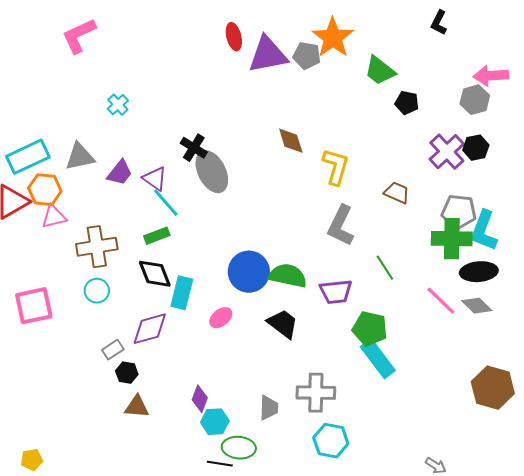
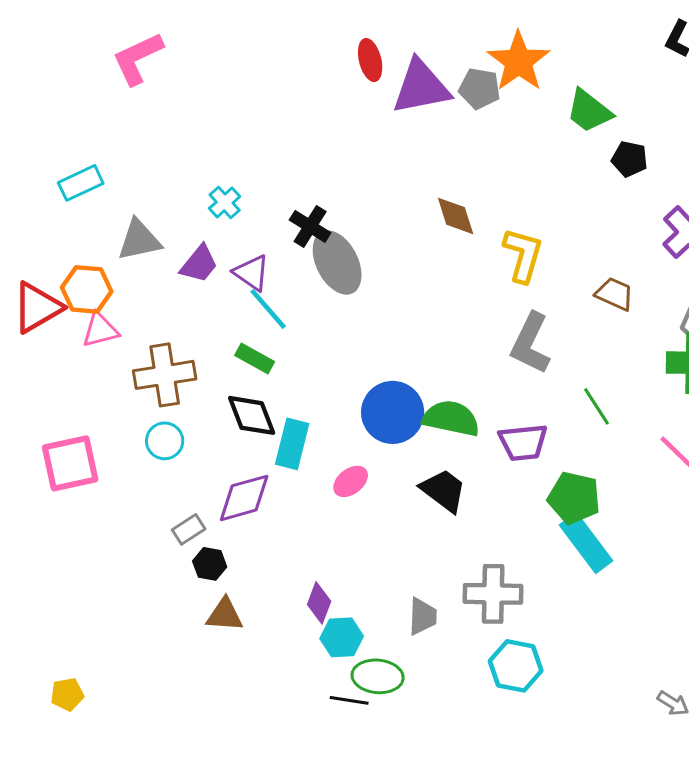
cyan cross: (118, 105) -> (225, 202), moved
cyan rectangle: (28, 157) -> (81, 183), moved, size x0.7
green rectangle: (157, 236) -> (255, 358), turned 50

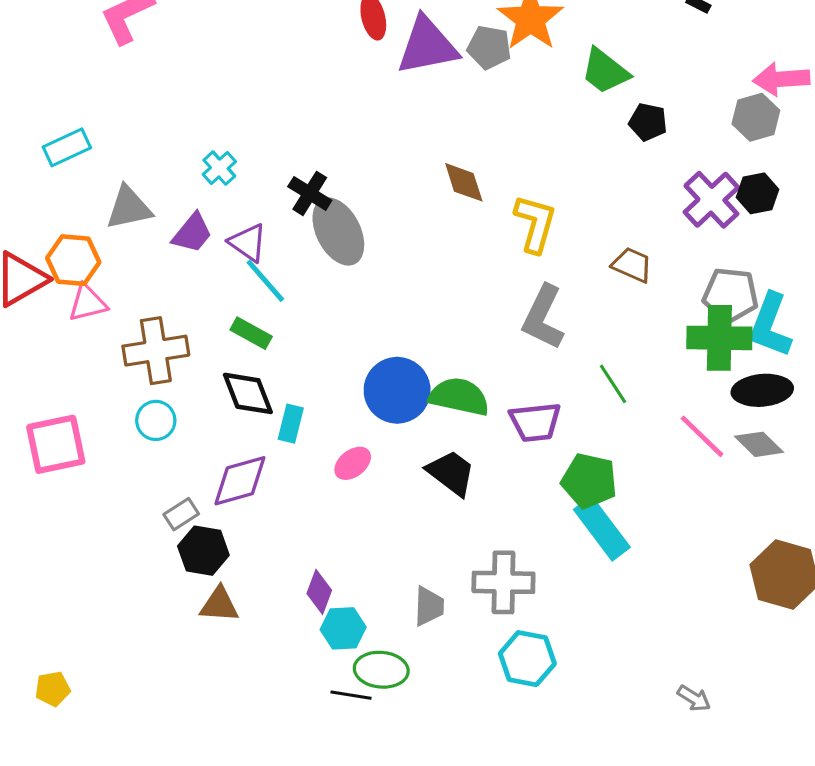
cyan rectangle: (292, 444) -> (291, 424), size x0.7
black hexagon: (210, 564) -> (203, 551), size x1.4

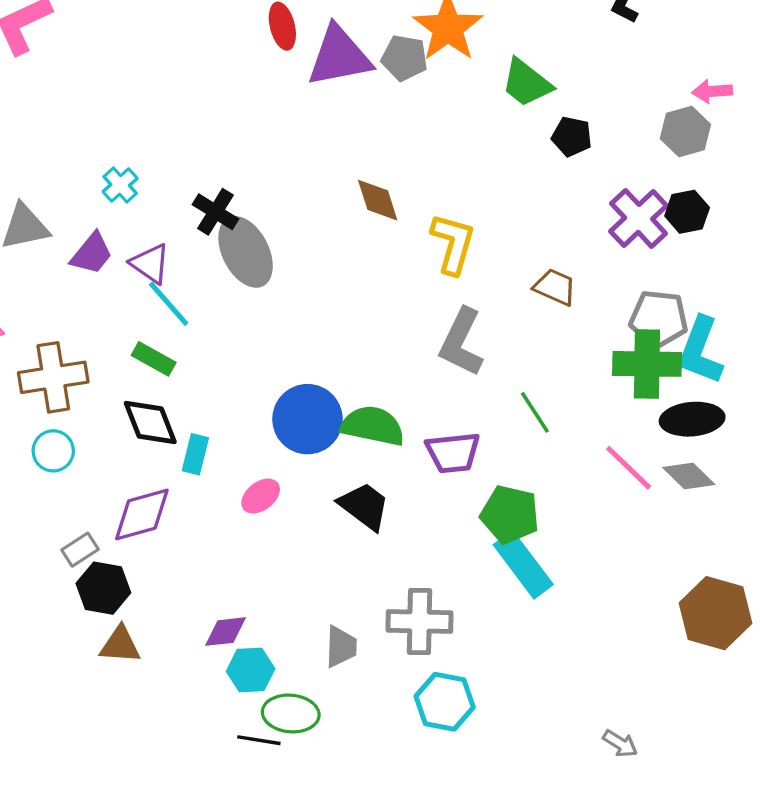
pink arrow: (781, 79) -> (712, 91), size x0.7
purple diamond: (319, 592) -> (226, 632), turned 63

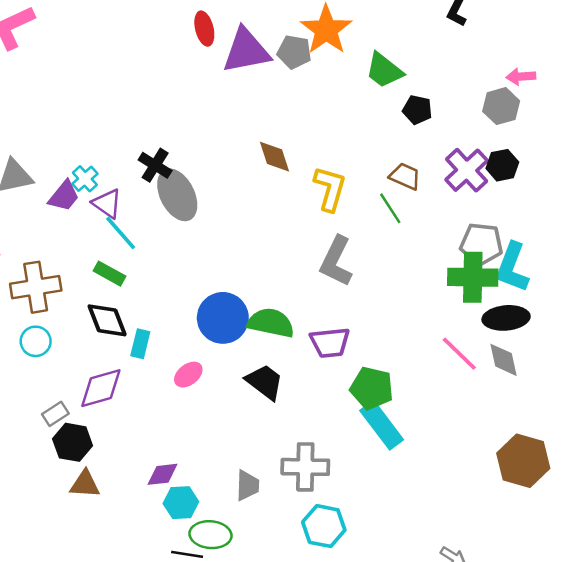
cyan cross: (120, 185) -> (85, 179), moved
brown trapezoid: (555, 287) -> (405, 176), moved
green line: (535, 412) -> (390, 208), moved
gray diamond: (689, 476) -> (504, 360), turned 33

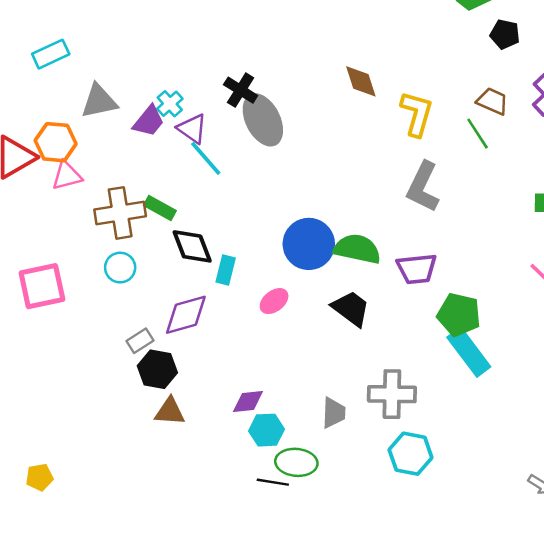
green rectangle: (110, 274) -> (160, 208), moved

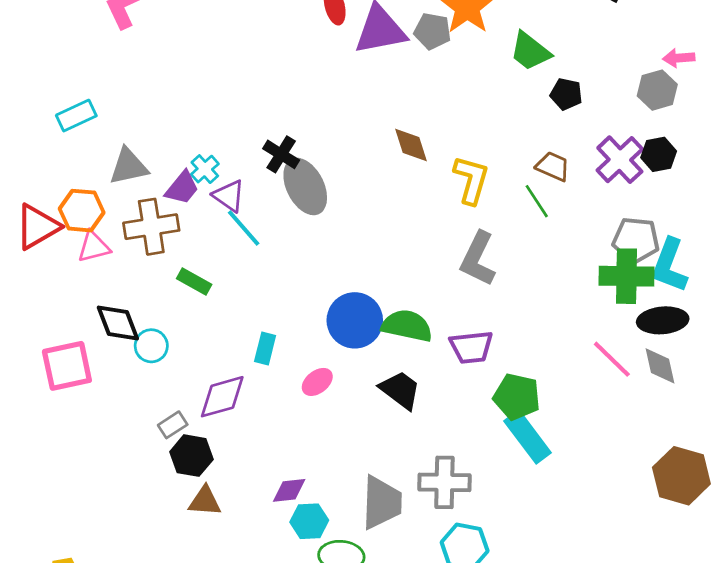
brown cross: (120, 213) -> (151, 227), moved
black diamond: (192, 246) -> (118, 323), moved
gray trapezoid: (334, 413) -> (382, 502), size x1.6

